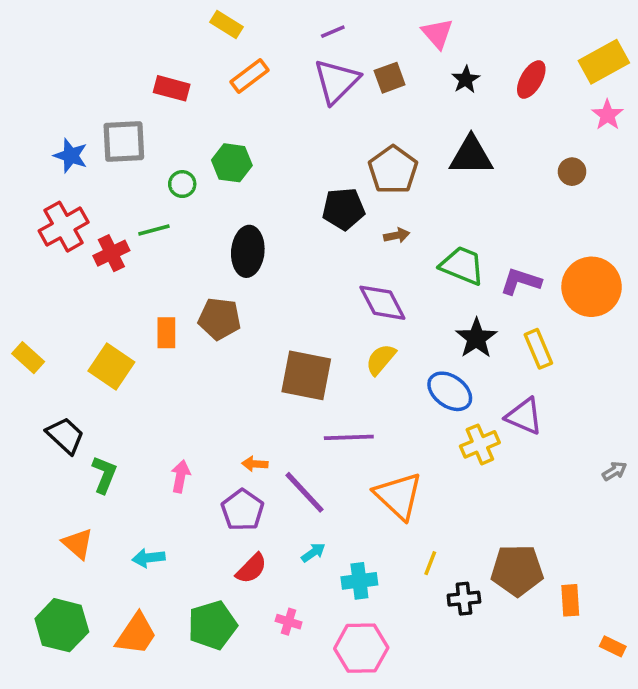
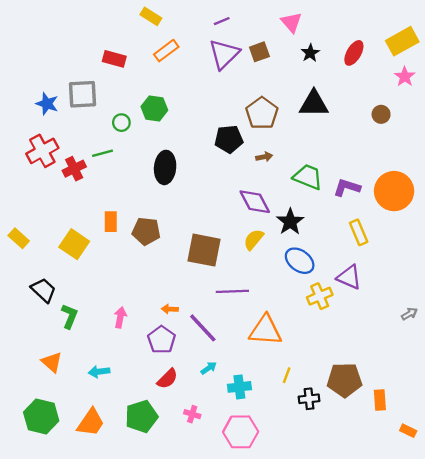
brown pentagon: (219, 319) -> (146, 231), moved
black star: (476, 338) -> (290, 222), moved
orange triangle: (398, 496) -> (265, 330), turned -39

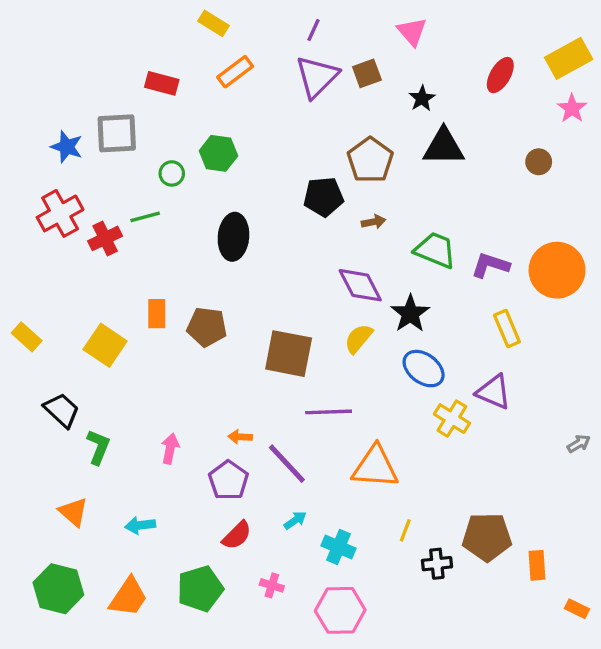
purple line: (222, 21) -> (314, 30), turned -42
black star: (310, 53) -> (422, 98), moved
yellow cross: (320, 296) -> (452, 419), turned -35
cyan cross: (239, 387) -> (339, 547), turned 30

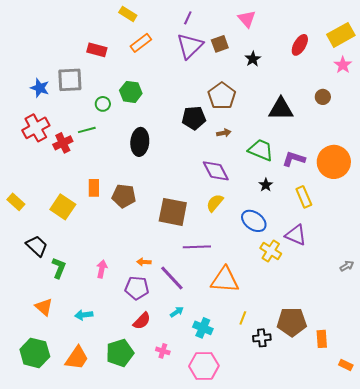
black triangle: (444, 147) -> (281, 109), moved
black star: (410, 314) -> (266, 185), moved, size x0.6
purple pentagon: (228, 480) -> (137, 288), turned -30

